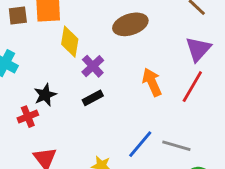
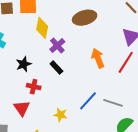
black rectangle: (93, 98) -> (56, 67), turned 72
red cross: (28, 117) -> (34, 87), moved, turned 32

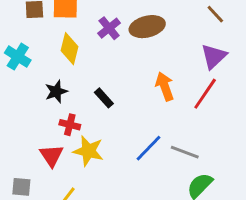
yellow diamond: (42, 28) -> (70, 49), moved
purple cross: (57, 46) -> (109, 28), moved
yellow star: (60, 115) -> (88, 151), moved, size x1.5

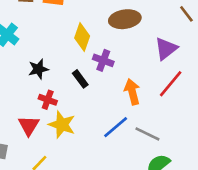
purple cross: (109, 28) -> (103, 60), moved, turned -36
yellow diamond: (70, 49) -> (82, 37), moved
purple triangle: (214, 56) -> (166, 49), moved
orange arrow: (165, 86) -> (132, 92), moved

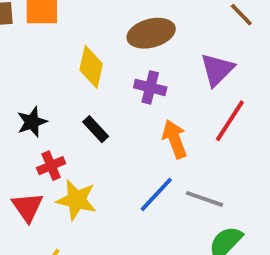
purple cross: (103, 60) -> (150, 87), moved
red cross: (48, 100) -> (51, 166), turned -36

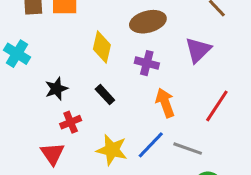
red line: (230, 121) -> (217, 106), moved
yellow star: (76, 200) -> (112, 150), moved

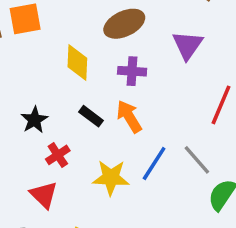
orange arrow: (165, 103) -> (129, 117), moved
gray line: (188, 149) -> (197, 160), turned 40

